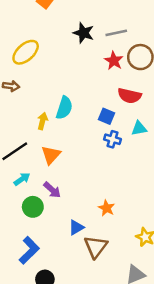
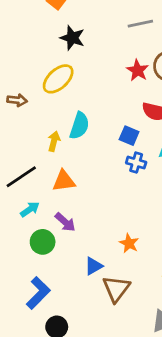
black star: (84, 33) -> (72, 38), moved
gray line: (116, 33) -> (140, 24), moved
yellow ellipse: (26, 52) -> (58, 79), moved
orange triangle: (51, 155) -> (64, 181), turned 40

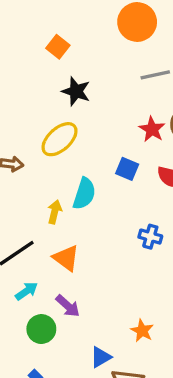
blue square: (129, 136) -> (127, 169), moved
orange triangle: (64, 181) -> (66, 258), turned 45

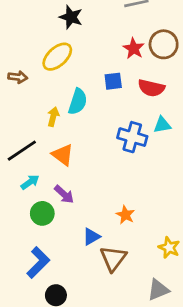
blue square: (127, 169) -> (113, 81), turned -30
blue cross: (150, 237) -> (132, 137), size x1.5

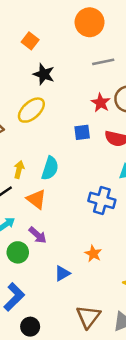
cyan semicircle: (78, 102) -> (50, 168), moved
yellow arrow: (53, 117) -> (19, 169), moved
blue cross: (132, 137) -> (102, 200), moved
brown triangle: (113, 258) -> (88, 317), moved

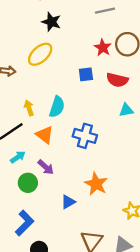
yellow arrow: (19, 169) -> (29, 108), turned -32
blue cross: (102, 200) -> (85, 136), moved
orange star: (93, 254) -> (96, 184), size x1.5

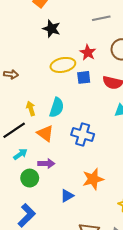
red star: (103, 48) -> (88, 52), moved
yellow ellipse: (40, 54) -> (63, 65), moved, turned 30
purple arrow: (46, 167) -> (46, 164), turned -42
orange star: (96, 184) -> (93, 179), turned 30

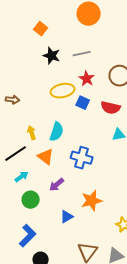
gray line: (101, 18) -> (82, 54), moved
blue square: (84, 77) -> (83, 103), turned 32
purple arrow: (46, 164) -> (57, 185), moved, turned 140

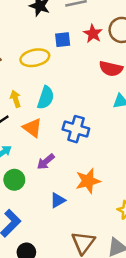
red star: (87, 79) -> (93, 34), moved
yellow ellipse: (63, 91) -> (35, 58), moved
blue square: (83, 103) -> (63, 40), moved, turned -32

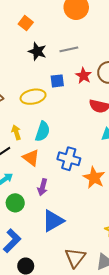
purple arrow: (46, 162) -> (43, 187), turned -35
orange star: (88, 181) -> (94, 178), moved, turned -30
blue triangle: (58, 200) -> (53, 221), size x1.6

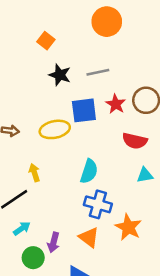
blue square: (57, 81) -> (84, 110), size x1.5
cyan semicircle: (43, 131) -> (89, 171), moved
orange triangle: (31, 158) -> (89, 237), moved
purple arrow: (43, 187) -> (53, 242), moved

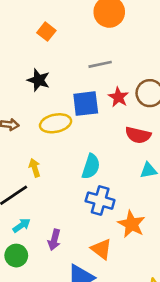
black star: (60, 75) -> (39, 80), moved
orange triangle: (89, 237) -> (101, 249), moved
green circle: (33, 258) -> (16, 256), moved

